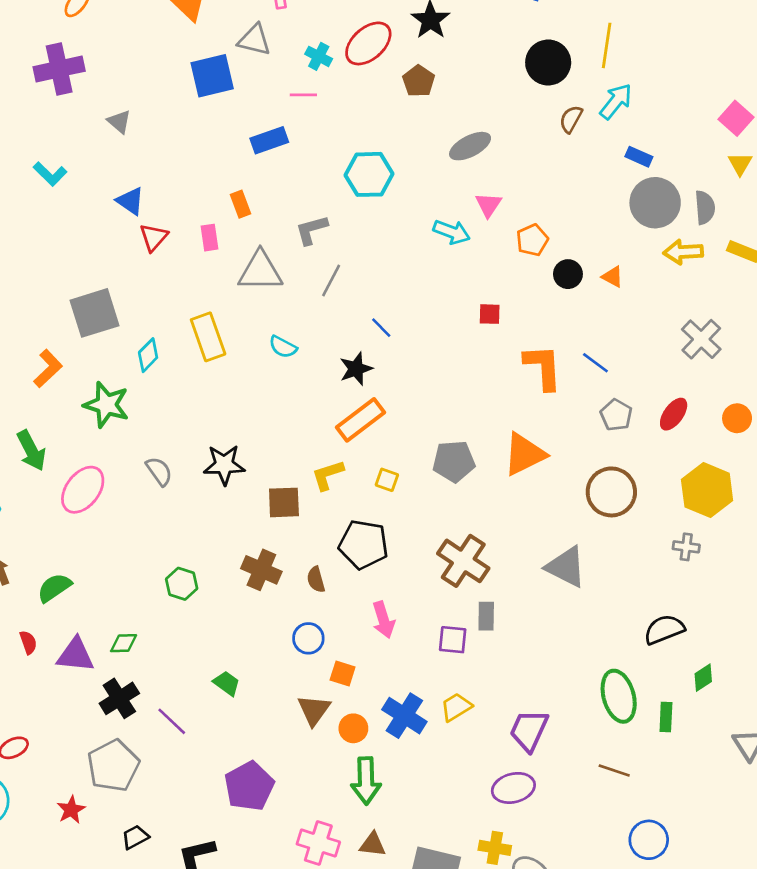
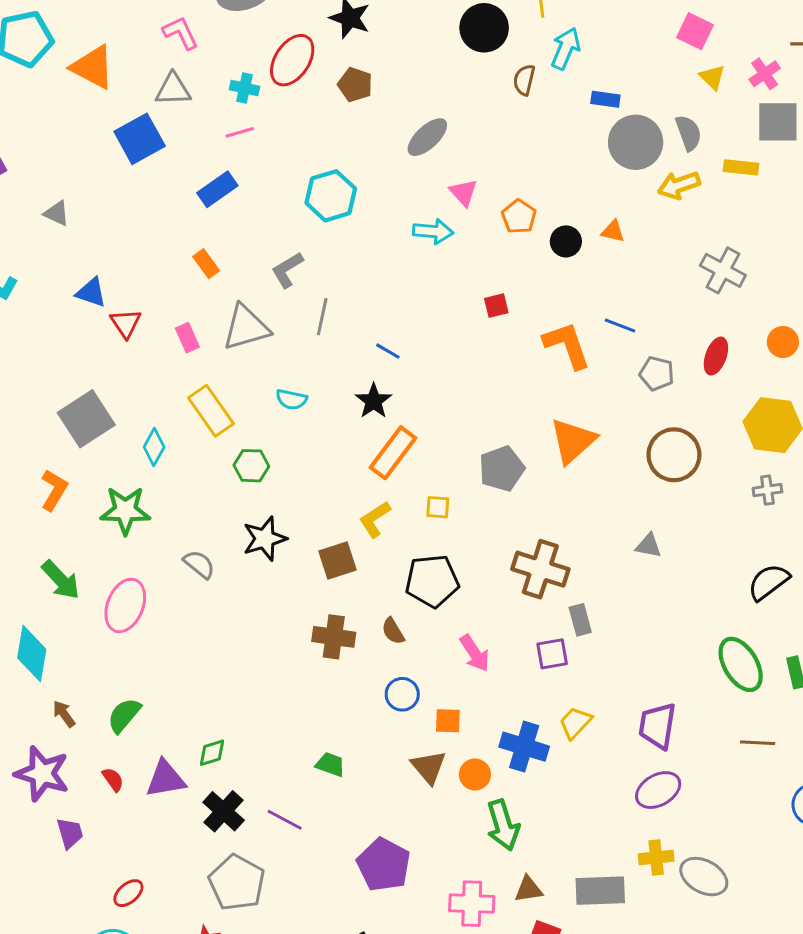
pink rectangle: (209, 238) -> (187, 338), moved
gray triangle: (566, 567) -> (649, 546), size x0.6
green hexagon: (182, 584) -> (251, 466), moved

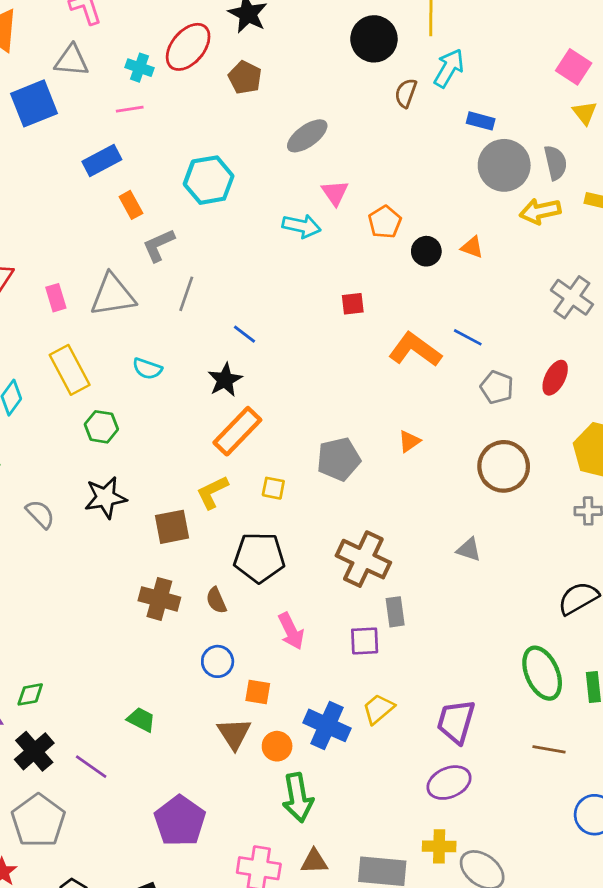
orange rectangle: (206, 264) -> (131, 205), moved
orange L-shape: (567, 345) -> (415, 350), turned -42
orange triangle: (573, 441) -> (409, 441), size x0.5

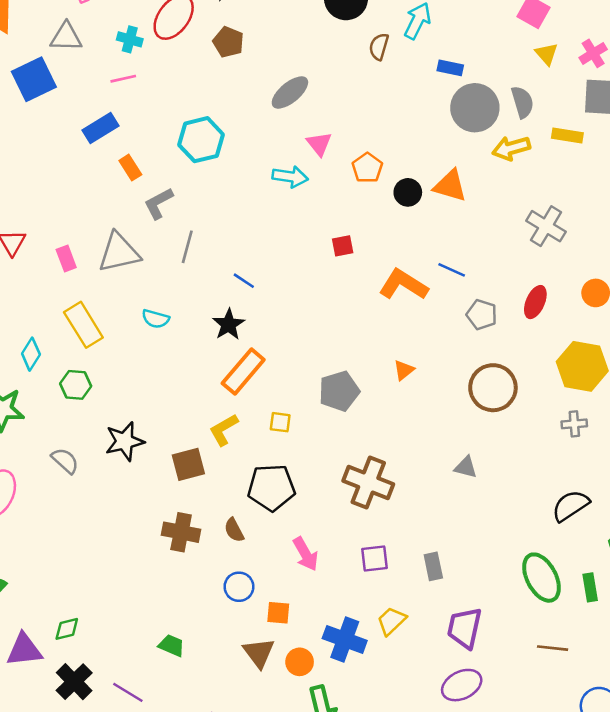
orange triangle: (472, 247) -> (450, 186), size x1.6
green hexagon: (101, 427) -> (76, 385), moved
gray rectangle: (395, 612) -> (433, 566), moved

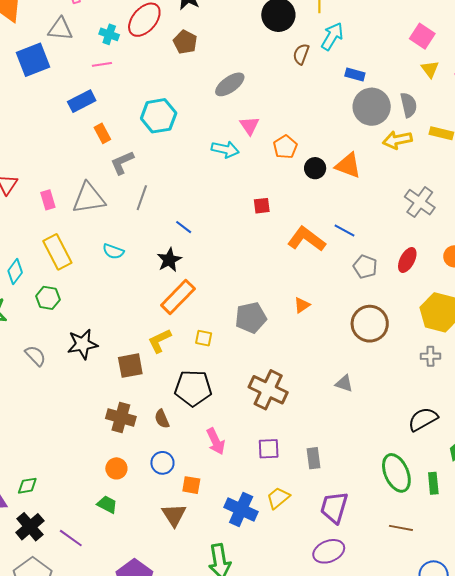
orange circle: (300, 662) -> (116, 468), moved

